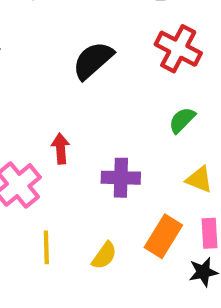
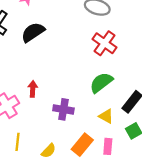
black semicircle: (93, 60) -> (33, 32), moved
green semicircle: (182, 120) -> (101, 83), size x1.5

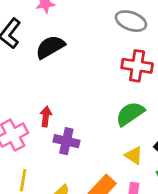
red cross: (104, 43) -> (137, 66), turned -30
purple cross: (63, 109) -> (66, 141), moved

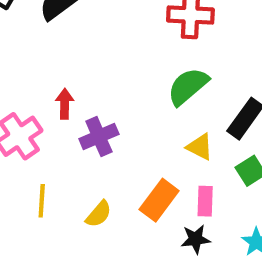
purple cross: (66, 141) -> (99, 137), turned -30

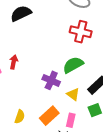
purple cross: (99, 137) -> (51, 80), moved, turned 36
yellow semicircle: (99, 214) -> (20, 117), turned -32

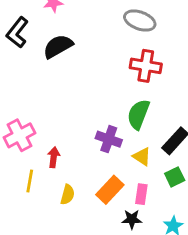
red arrow: (14, 62) -> (54, 157), moved
green semicircle: (73, 65) -> (138, 114), turned -35

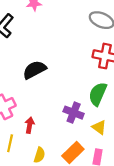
black semicircle: (58, 46) -> (34, 70), moved

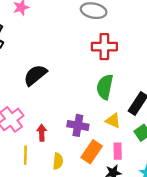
purple cross: (74, 113) -> (78, 125), moved

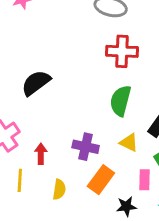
pink rectangle: (118, 151) -> (144, 180), moved

